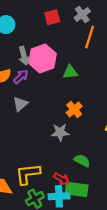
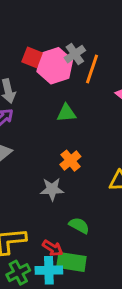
gray cross: (82, 14) -> (75, 54), moved
red square: (52, 17) -> (32, 57), moved, turned 35
pink hexagon: (42, 59) -> (55, 66), moved

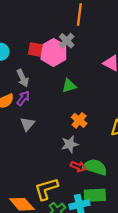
orange line: (92, 69) -> (79, 15), moved
green semicircle: (79, 225) -> (95, 167), size x1.5
red arrow: (53, 248) -> (78, 166), moved

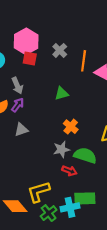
orange line: (79, 15) -> (84, 61), moved
pink hexagon: (53, 52) -> (26, 41), moved
gray triangle: (27, 124) -> (21, 130), turned 32
green semicircle: (95, 167) -> (85, 155), moved

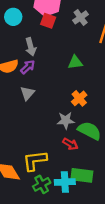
gray triangle: (21, 130) -> (27, 93), turned -40

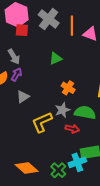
gray cross: (81, 17) -> (49, 19), size x1.5
gray triangle: (27, 93) -> (23, 97), turned 32
yellow L-shape: (35, 161) -> (42, 122), moved

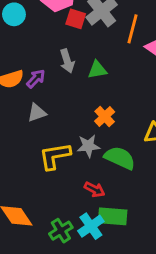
red square: (22, 30) -> (76, 19), moved
gray arrow: (14, 57) -> (67, 61), moved
red arrow: (72, 129) -> (95, 189), moved
cyan cross: (77, 162) -> (91, 226), turned -30

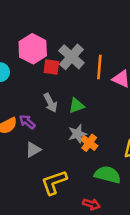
purple arrow: (36, 79) -> (27, 122), turned -84
gray star: (88, 146) -> (77, 134), moved

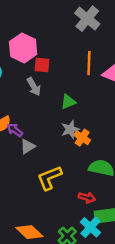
gray cross: (71, 57) -> (87, 19), moved
gray arrow: (50, 103) -> (34, 87), moved
purple arrow: (27, 122) -> (15, 130), moved

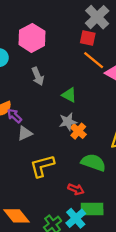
orange line: (89, 63) -> (94, 60), turned -60
red square: (42, 65) -> (88, 38), moved
green triangle: (68, 102) -> (69, 95), turned 42

